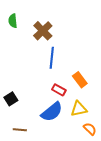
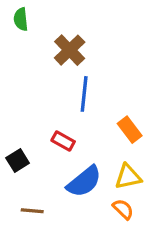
green semicircle: (13, 21) -> (21, 19), moved
red rectangle: (59, 90) -> (63, 141), moved
orange semicircle: (90, 129) -> (123, 209), moved

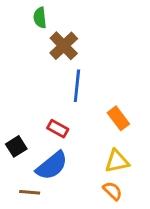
green semicircle: (21, 19) -> (40, 18), moved
blue semicircle: (84, 182) -> (52, 166), moved

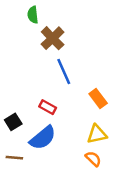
blue line: (77, 86) -> (64, 71), turned -30
brown line: (30, 192) -> (14, 158), moved

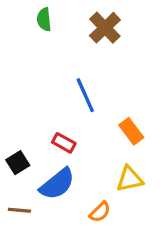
brown cross: (53, 38) -> (105, 28), moved
orange semicircle: (93, 159) -> (100, 212), moved, turned 91

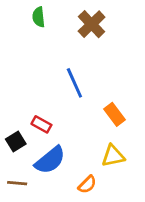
red rectangle: (64, 143) -> (41, 124), moved

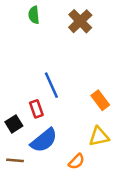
blue line: (74, 83) -> (51, 85), moved
red rectangle: (41, 124) -> (36, 109), turned 42

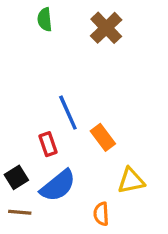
orange rectangle: (100, 100) -> (103, 137), moved
black square: (14, 124) -> (16, 177), moved
orange semicircle: (76, 162) -> (101, 214), turned 132

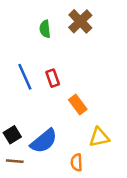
green semicircle: (45, 20) -> (45, 29), moved
blue line: (68, 113) -> (25, 77), moved
red rectangle: (48, 144) -> (53, 78), moved

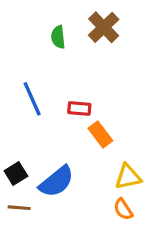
red rectangle: (53, 78) -> (79, 109), moved, turned -66
orange semicircle: (77, 162) -> (123, 209), moved, turned -30

